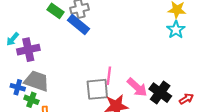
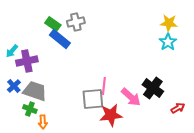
blue rectangle: (79, 24) -> (60, 39), moved
blue cross: (18, 87) -> (14, 86), moved, turned 32
black cross: (160, 93) -> (153, 88), moved

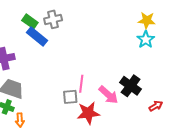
gray square: (93, 99) -> (70, 97), size x0.7

